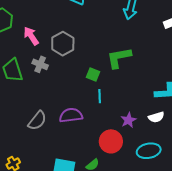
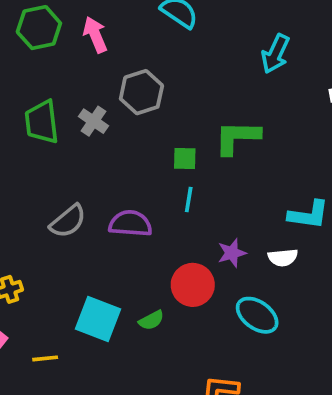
pink arrow: (31, 36) -> (95, 35), moved
green square: (93, 75) -> (185, 158), turned -32
cyan ellipse: (149, 151) -> (257, 315), turned 35

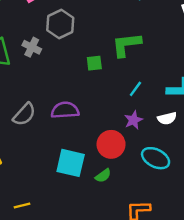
cyan line: (189, 200) -> (135, 89), moved, turned 35
cyan square: (98, 319) -> (71, 163), moved
green semicircle: (151, 320) -> (103, 176), moved

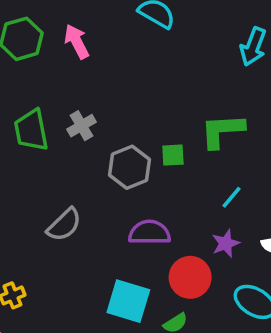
gray hexagon: (60, 24) -> (129, 167), moved
gray cross: (32, 47) -> (81, 126), turned 30
purple semicircle: (65, 110) -> (149, 233), moved

